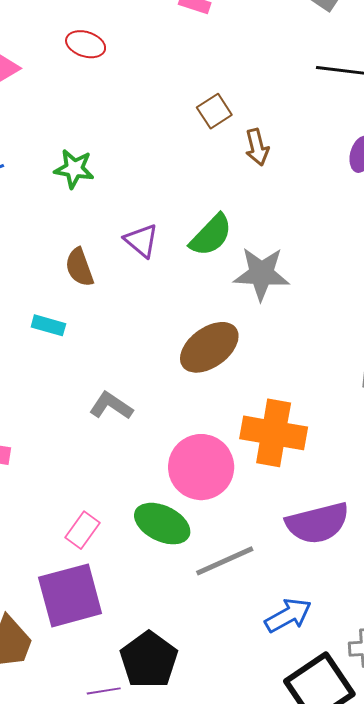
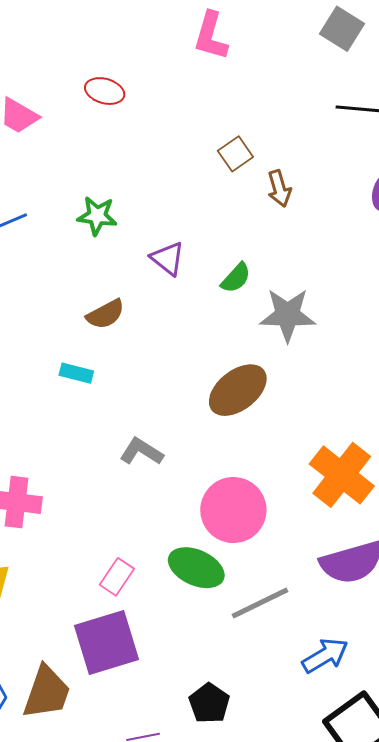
green semicircle: (211, 235) -> (236, 278), size x0.7
purple triangle: (141, 240) -> (168, 258), moved
brown semicircle: (79, 267) -> (105, 314), turned -96
orange cross: (274, 433) -> (342, 475), moved, turned 30
black pentagon: (149, 660) -> (209, 703), moved, size x0.7

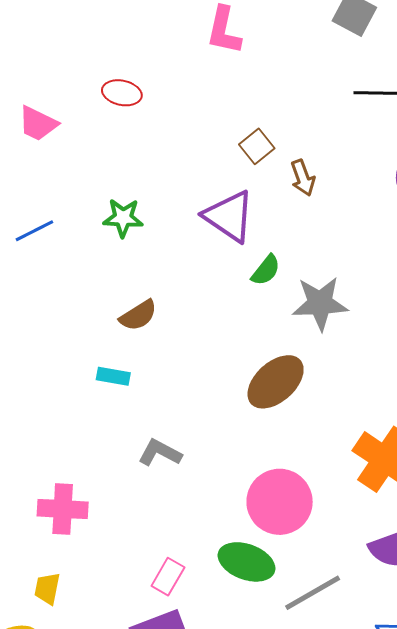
purple triangle: (168, 258) -> (229, 216), moved, size x1.5
gray L-shape: (141, 452) -> (160, 453), moved

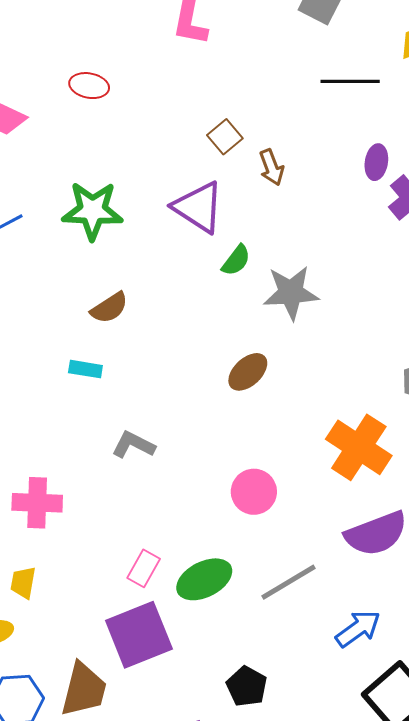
green star: (123, 218) -> (92, 211), size x1.5
brown ellipse: (276, 382) -> (248, 372), size x0.7
pink circle: (280, 502) -> (254, 492), size x0.7
green ellipse: (247, 562) -> (204, 579), moved, turned -46

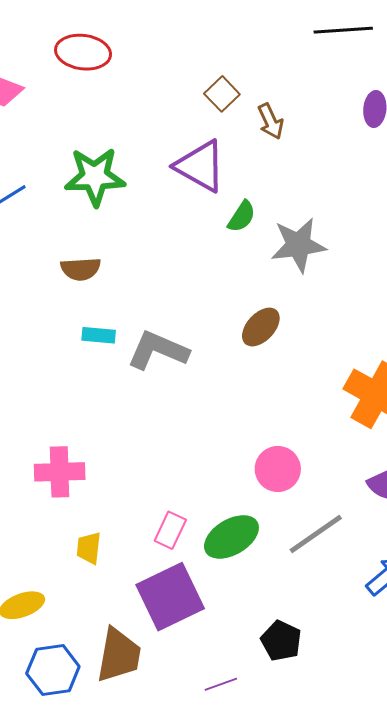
red ellipse: (89, 86) -> (83, 52), size x1.4
brown semicircle: (109, 308) -> (81, 269), moved, turned 33
gray L-shape: (133, 445) -> (158, 350), moved, size x1.4
pink circle: (254, 492) -> (278, 469), moved
yellow trapezoid: (23, 583) -> (89, 548), moved

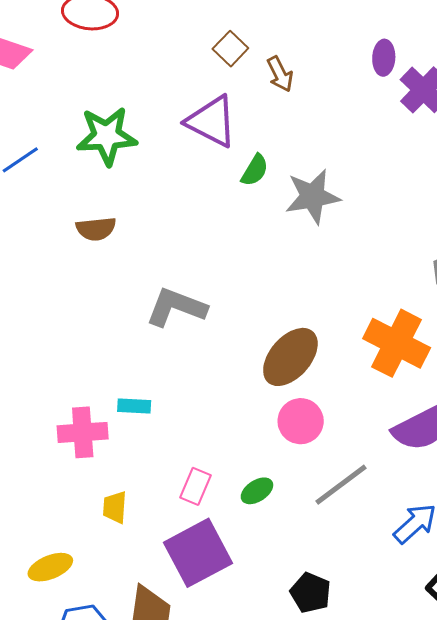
brown ellipse: (261, 327) -> (290, 357), moved, size x1.5
cyan rectangle: (99, 335) -> (134, 406), moved
green ellipse: (231, 537) -> (257, 491), size x0.6

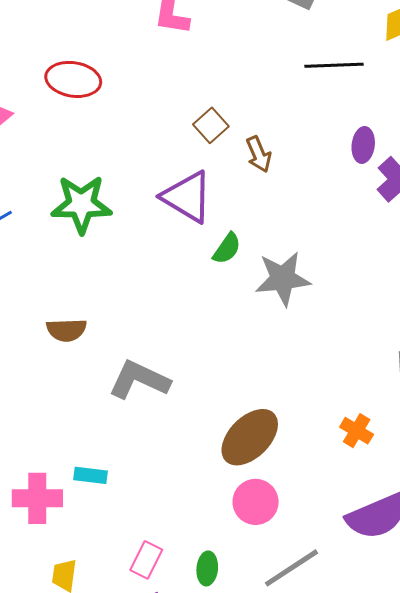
brown semicircle: (96, 229) -> (66, 330), moved
orange cross: (397, 343) -> (357, 431), size x0.5
green ellipse: (257, 491) -> (207, 568), turned -56

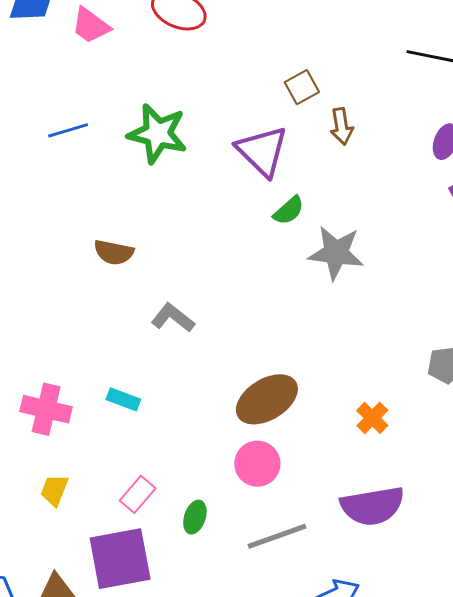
gray L-shape: (139, 380) -> (173, 318), size x0.7
cyan rectangle: (91, 475) -> (123, 399), moved

